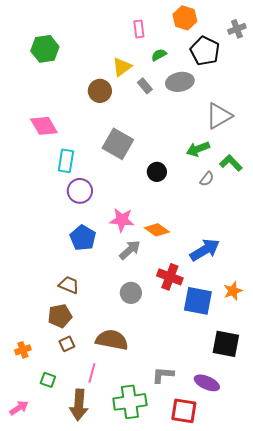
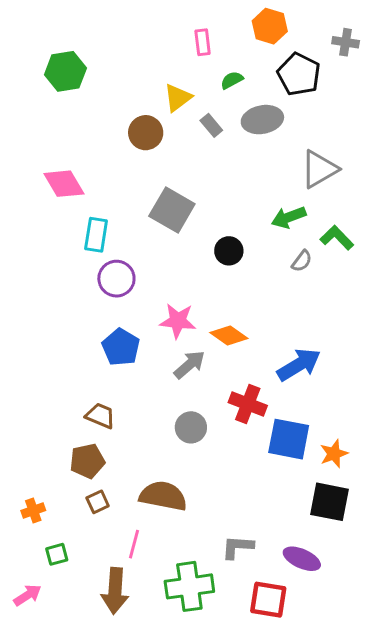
gray cross: (237, 29) -> (346, 42), turned 30
orange star: (233, 291) -> (334, 454), moved
green square: (48, 380) -> (57, 554), moved, turned -35

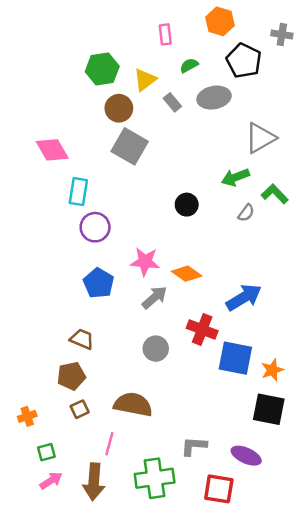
green hexagon: (65, 71) -> (102, 69), moved
gray square: (172, 210) -> (130, 146), moved
pink arrow: (27, 595) -> (51, 481), moved

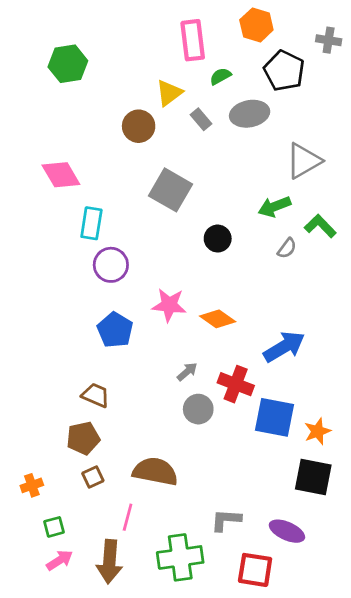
pink rectangle: (165, 34) -> (193, 40), size x1.6
green hexagon: (102, 69) -> (68, 64), moved
gray square: (130, 146) -> (170, 190), moved
gray arrow: (155, 297) -> (187, 372), moved, size x0.7
gray circle: (156, 349) -> (198, 409), moved

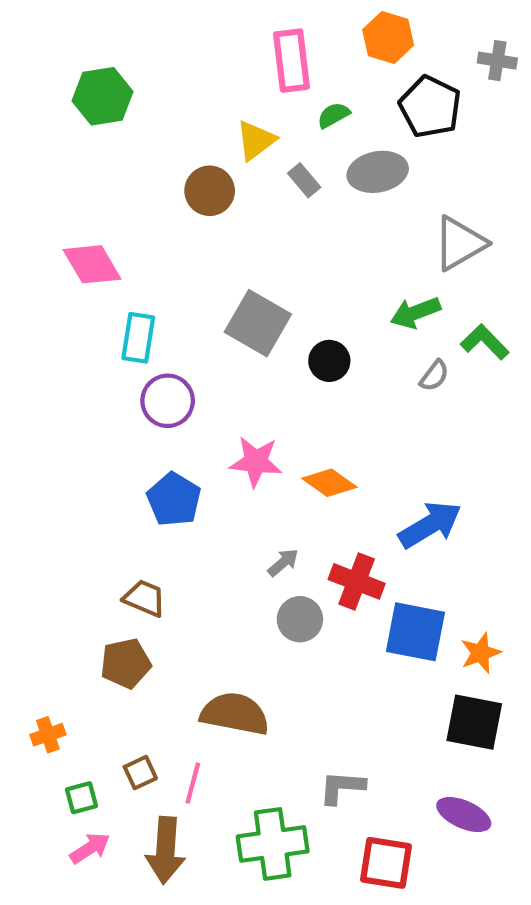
gray square: (170, 190) -> (258, 323), moved
brown square: (93, 477) -> (140, 773), moved
purple ellipse: (287, 531) -> (464, 815), moved

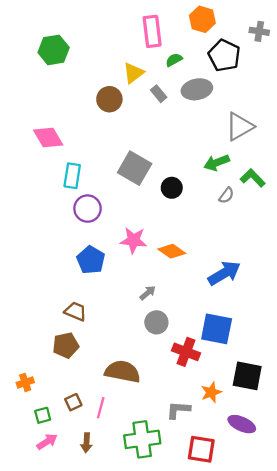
red cross: (357, 581) -> (186, 352), moved
orange star: (481, 653) -> (211, 392), moved
brown arrow: (166, 850) -> (86, 443), size x0.6

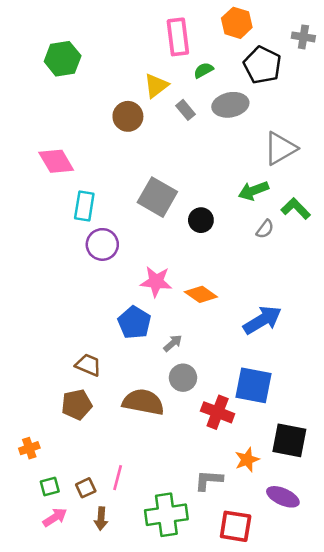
blue pentagon: (91, 260) -> (134, 323), moved
brown semicircle: (123, 372) -> (143, 402), moved
brown square: (73, 402) -> (86, 488), moved

